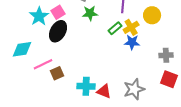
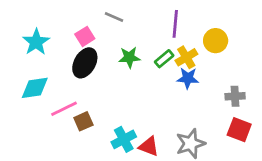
green star: (90, 13) -> (129, 57), moved
cyan star: (39, 16) -> (36, 42), moved
cyan cross: (86, 86) -> (124, 139), turned -30

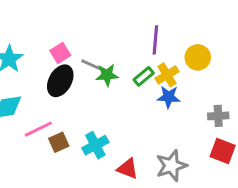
gray line: (114, 17) -> (91, 65), moved
cyan cross: (124, 139) -> (95, 145), moved

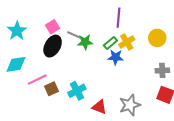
yellow circle: (198, 57) -> (157, 38), moved
blue star: (168, 97) -> (116, 57), moved

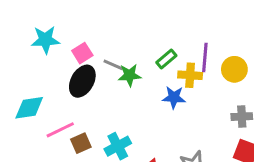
purple line: (119, 18) -> (205, 58), moved
cyan star: (17, 31) -> (45, 40), moved, turned 30
yellow cross: (127, 42) -> (190, 75), turned 35
green rectangle: (110, 43) -> (166, 59), moved

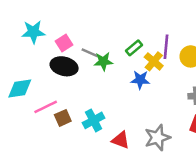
yellow cross: (190, 75) -> (154, 61), turned 36
black ellipse: (82, 81) -> (64, 66), turned 75

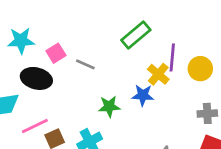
green rectangle: (134, 48) -> (136, 35), moved, size x1.5
green star: (103, 61) -> (109, 106), moved
black ellipse: (64, 66) -> (36, 78), moved

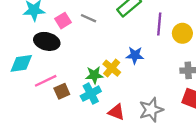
gray line: (85, 64) -> (88, 18), moved
yellow cross: (158, 74) -> (112, 68), moved
green star: (109, 106) -> (94, 75), moved

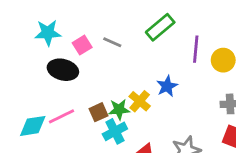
blue star: (135, 55) -> (167, 86), turned -30
cyan diamond: (21, 63) -> (33, 126), moved
brown square: (62, 91) -> (99, 112), moved

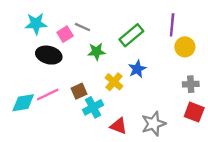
green rectangle: (160, 27) -> (131, 35), moved
gray line: (112, 42) -> (83, 27), moved
purple line: (196, 49) -> (172, 25), moved
green star: (119, 109) -> (96, 52), moved

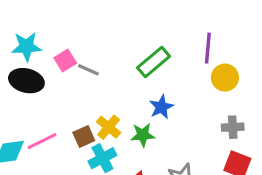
gray line: (83, 27) -> (88, 70), moved
green star: (96, 52) -> (143, 135), moved
black ellipse: (49, 55) -> (26, 81), moved
yellow cross: (114, 82) -> (109, 127), moved

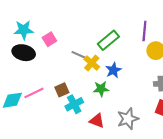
gray line: (88, 70) -> (78, 55), moved
yellow cross: (109, 127) -> (92, 63), moved

